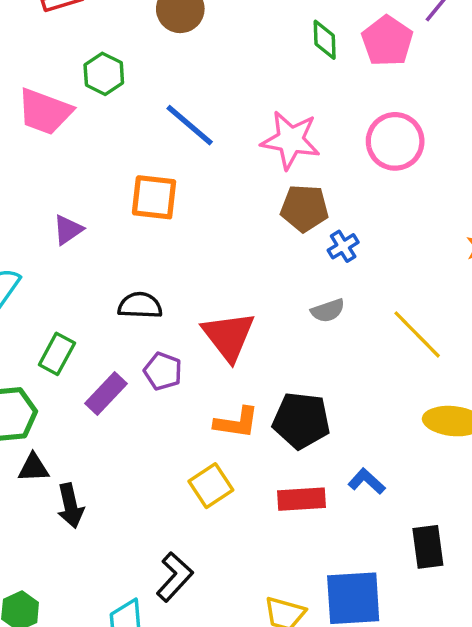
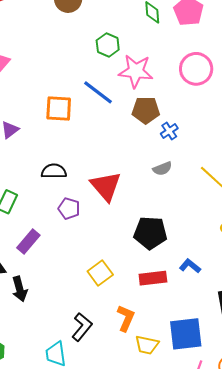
green hexagon: (104, 74) -> (108, 45), moved
blue line: (190, 125) -> (98, 92), moved
purple rectangle: (106, 393) -> (28, 241), moved
orange L-shape: (236, 423) -> (126, 318), moved, turned -72

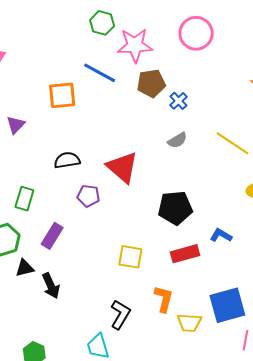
yellow square: (100, 273) -> (130, 257), turned -35

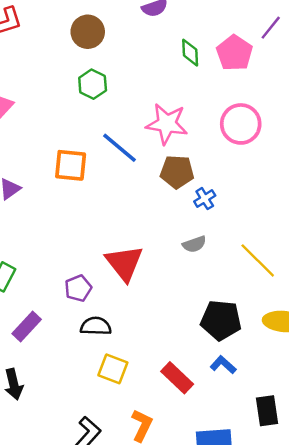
green hexagon: (102, 23) -> (93, 84), moved
black semicircle: (67, 160) -> (96, 326), moved
purple pentagon: (88, 196) -> (78, 288), turned 30
black pentagon: (175, 208) -> (221, 320), moved
red rectangle: (185, 254) -> (177, 378), turned 48

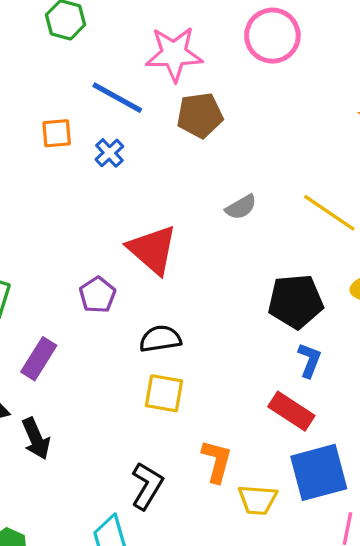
orange square: (71, 165) -> (57, 133), size x0.7
blue cross: (205, 199) -> (109, 153), moved
black semicircle: (96, 326) -> (160, 339), moved
blue L-shape: (223, 365) -> (309, 360), turned 80
red rectangle: (177, 378) -> (291, 411), moved

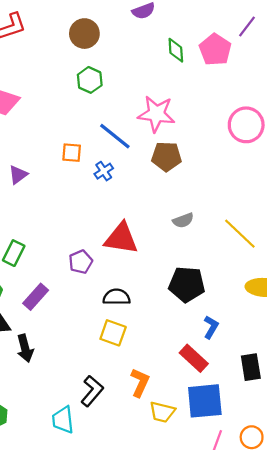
pink circle: (272, 36) -> (246, 125), moved
red triangle: (153, 250) -> (121, 238), turned -42
black pentagon: (296, 301) -> (187, 284), moved

